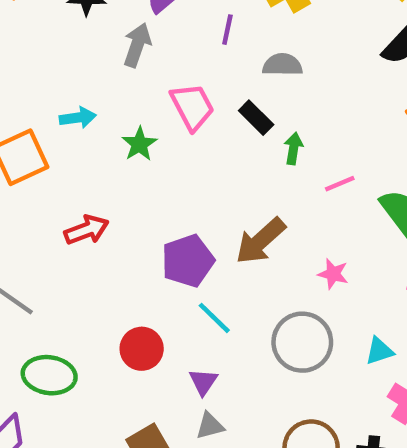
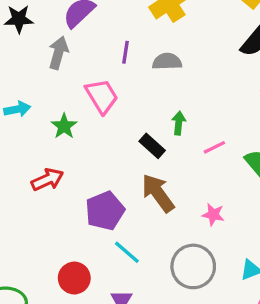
purple line: (227, 30) -> (126, 52), moved
black rectangle: (256, 118) -> (152, 146), moved
red arrow: (87, 230) -> (47, 180), moved
brown arrow: (260, 241) -> (158, 193), turned 99

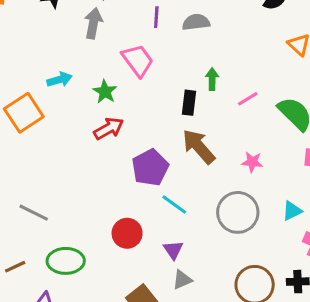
black rectangle: (152, 146) -> (189, 103), turned 60
red arrow: (47, 180) -> (109, 128), moved

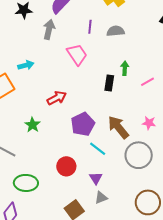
green star: (105, 92) -> (33, 125), moved
brown arrow: (199, 146) -> (118, 127), moved

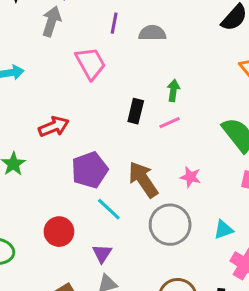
green arrow: (125, 68) -> (173, 91), moved
pink line: (147, 82) -> (169, 123), moved

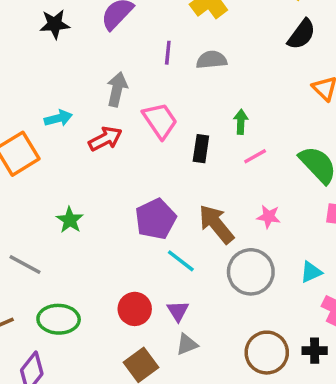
gray arrow: (52, 21) -> (117, 89), moved
pink trapezoid: (90, 63) -> (160, 121), moved
pink line: (169, 123) -> (255, 156), moved
red arrow: (54, 127) -> (105, 139), moved
red circle: (59, 232) -> (135, 309), moved

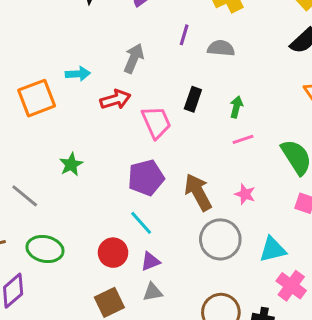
pink trapezoid: (160, 121) -> (156, 122), moved
black rectangle: (201, 149) -> (193, 99), moved
cyan line: (181, 261) -> (141, 223), moved
cyan triangle: (311, 272) -> (273, 249), size x1.4
purple triangle: (178, 311) -> (150, 261), turned 30

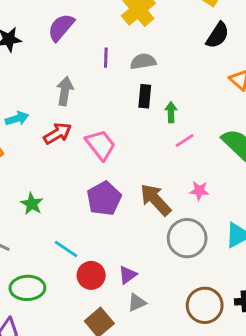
black rectangle: (193, 99) -> (145, 96), moved
cyan line: (141, 223) -> (66, 249), moved

